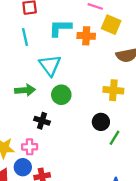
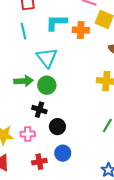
green circle: (61, 95) -> (47, 85), moved
black circle: (101, 122) -> (57, 127), moved
blue circle: (23, 167) -> (63, 153), moved

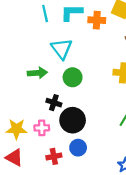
cyan line: (23, 31) -> (45, 14), moved
green circle: (47, 85) -> (73, 77), moved
black circle: (57, 127) -> (73, 120), size x1.5

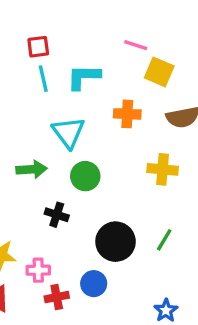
orange cross: (97, 20) -> (127, 114), moved
black circle: (73, 120) -> (116, 242), moved
pink cross: (42, 128) -> (38, 270), moved

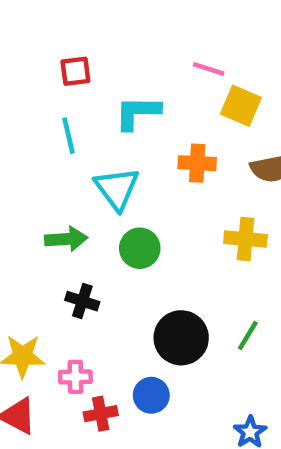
cyan line: (43, 79) -> (69, 136), moved
black cross: (57, 215) -> (82, 301), moved

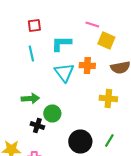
cyan triangle: (117, 188) -> (64, 72), moved
green circle: (140, 248) -> (52, 114), moved

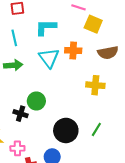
green arrow: (30, 98) -> (13, 65), moved

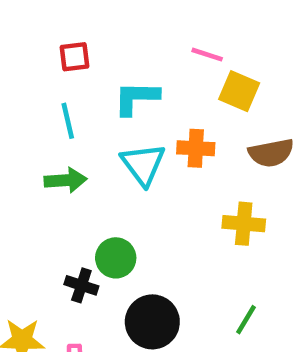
black circle: (66, 130) -> (152, 322), moved

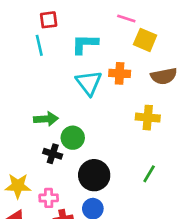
cyan line: (68, 121) -> (39, 45), moved
green arrow: (65, 180) -> (46, 119), moved

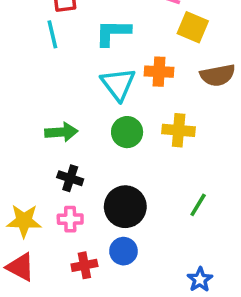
yellow cross: (148, 118) -> (179, 130), moved
green circle: (73, 138) -> (127, 132), moved
pink cross: (49, 198) -> (70, 219), moved

